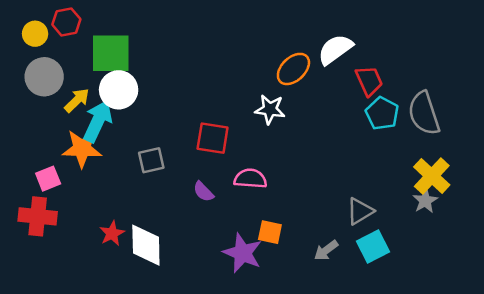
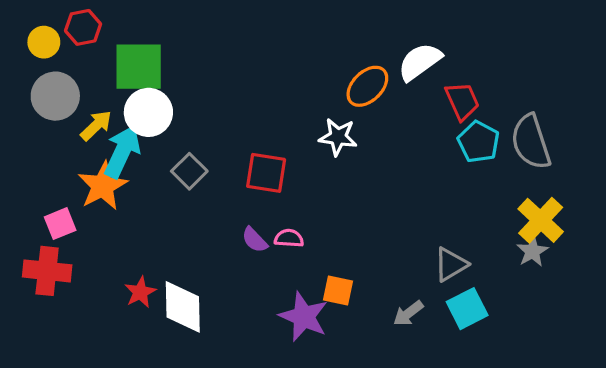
orange star: (82, 149) -> (103, 186), turned -30
gray square: (151, 160) -> (189, 171), moved, turned -32
pink semicircle: (250, 179) -> (289, 238), moved, size x0.7

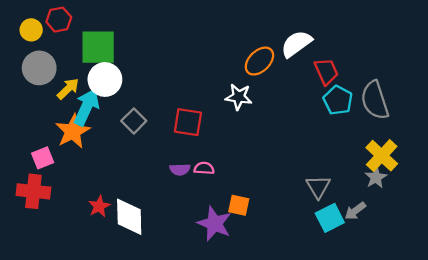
purple semicircle: (255, 240) -> (180, 169), turned -48
gray triangle: (451, 264) -> (318, 187), turned -30
gray arrow: (408, 313) -> (355, 211), moved

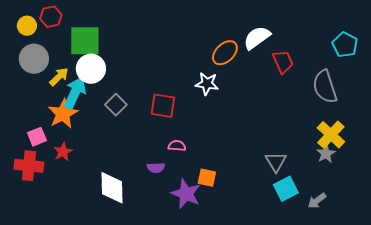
cyan pentagon: (338, 100) -> (345, 45), moved
purple semicircle: (180, 169) -> (156, 168), moved
red star: (99, 206) -> (63, 152), moved
gray arrow: (355, 211) -> (317, 201), moved

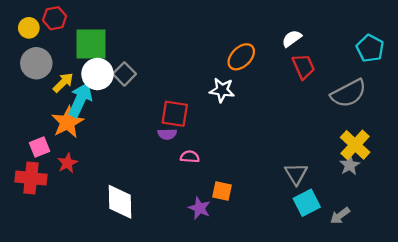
white semicircle: (257, 38) -> (292, 39), moved, size x0.7
gray semicircle: (325, 87) -> (349, 93), turned -100
gray square: (116, 105) -> (124, 74), moved
purple semicircle: (156, 168) -> (167, 134), moved
purple star: (186, 194) -> (199, 208), size x0.7

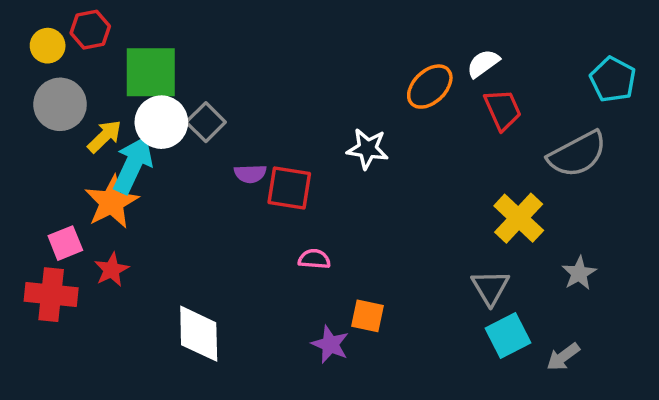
orange ellipse: (241, 57) -> (430, 87), moved
purple semicircle: (167, 134) -> (250, 174), moved
yellow cross: (355, 145) -> (519, 218), moved

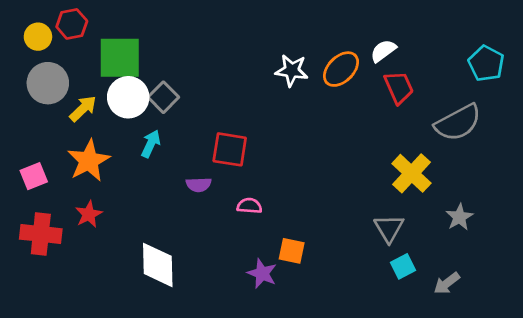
white star: (368, 149) -> (292, 70), moved
cyan arrow: (133, 165) -> (151, 144), moved, size x0.6
purple semicircle: (250, 174) -> (199, 185), moved
pink square: (65, 243) -> (34, 176), moved
cyan square: (508, 335) -> (403, 266), size x0.7

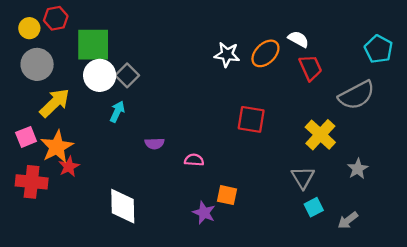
white semicircle: (383, 51) -> (298, 39), turned 65
yellow arrow: (83, 109) -> (55, 103), moved, size x1.4
red square: (230, 149) -> (251, 119), moved
orange star: (89, 161) -> (57, 147), moved

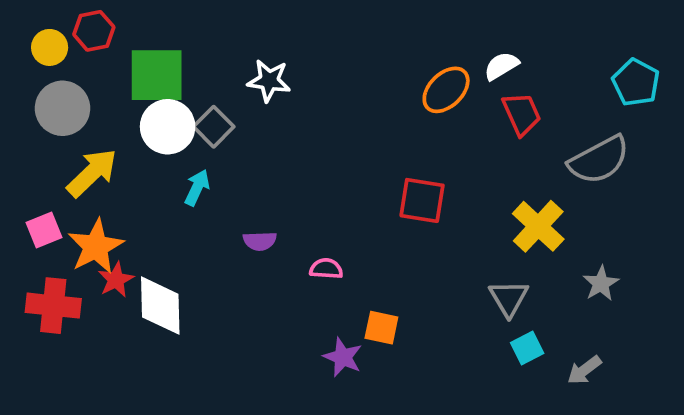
white semicircle: (298, 39) -> (501, 66), turned -60
white star: (227, 55) -> (269, 81), moved
white diamond: (123, 206) -> (160, 306), moved

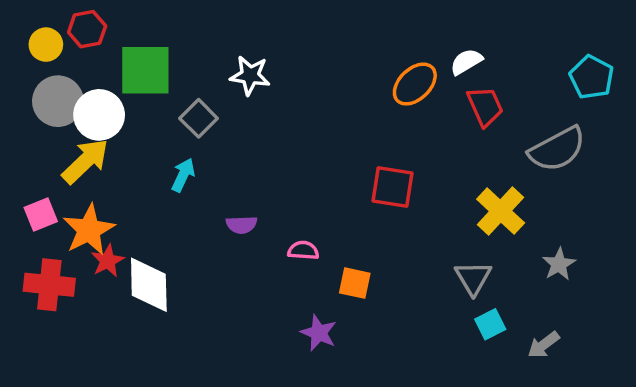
white circle: (168, 127) -> (99, 115), moved
orange square: (381, 328) -> (355, 283), moved

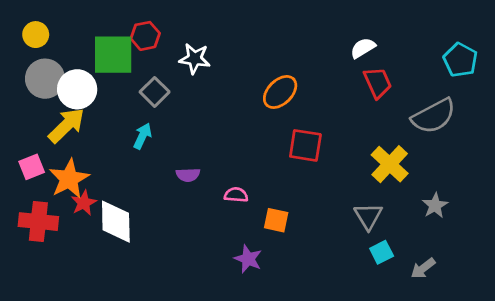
red hexagon: (87, 29) -> (145, 36), moved
orange ellipse: (415, 84) -> (280, 92), moved

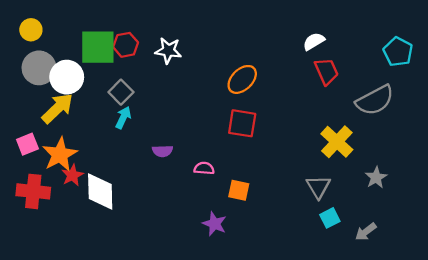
red hexagon: (145, 36) -> (126, 45), moved
gray square: (155, 92) -> (121, 92), moved
red square: (305, 145) -> (242, 123), moved

